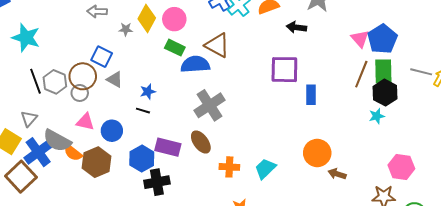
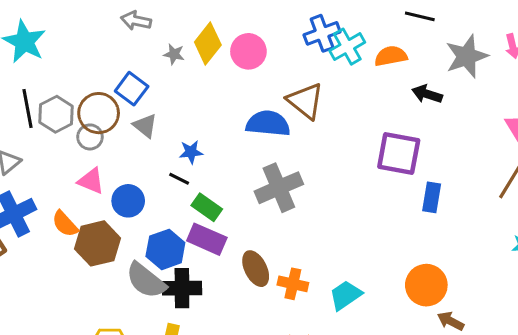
green rectangle: (175, 48) -> (207, 207), moved
gray semicircle: (57, 141) -> (146, 280), moved
brown ellipse: (201, 142) -> (256, 269), moved

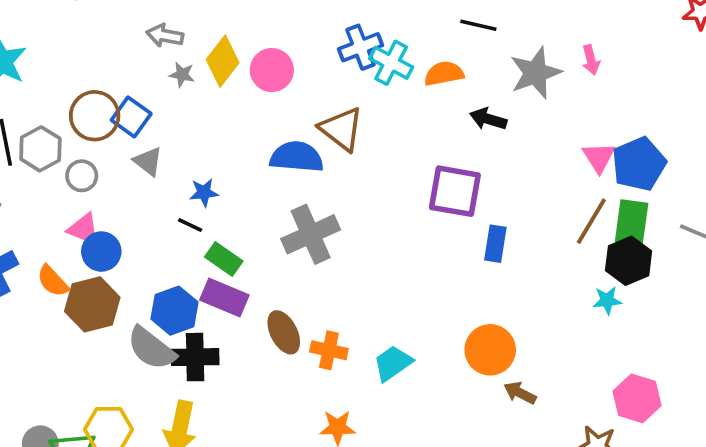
gray arrow: (136, 21) -> (165, 36), moved
cyan cross: (347, 47) -> (391, 63), turned -32
brown circle: (99, 113) -> (95, 116), moved
blue circle: (128, 201) -> (101, 252), moved

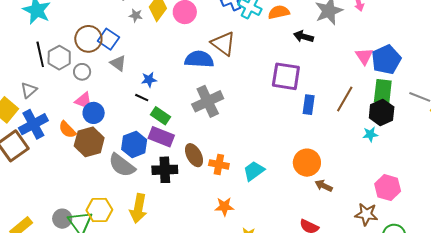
brown line: (591, 221) -> (345, 99), moved
black cross: (195, 357) -> (165, 170), moved

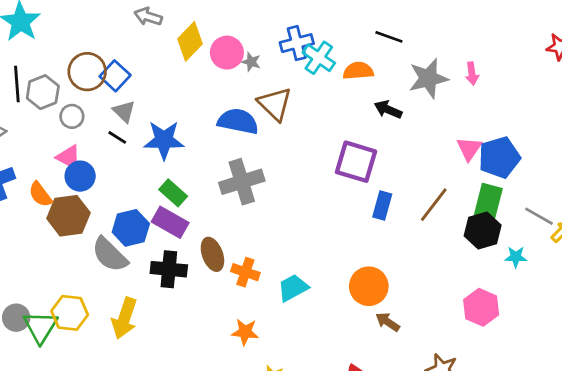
gray star: (136, 15) -> (251, 62), moved
blue star: (149, 80) -> (164, 140), size x1.8
black line: (142, 98) -> (117, 137), moved
cyan star: (370, 134) -> (516, 257), moved
pink hexagon: (388, 188) -> (481, 307), moved

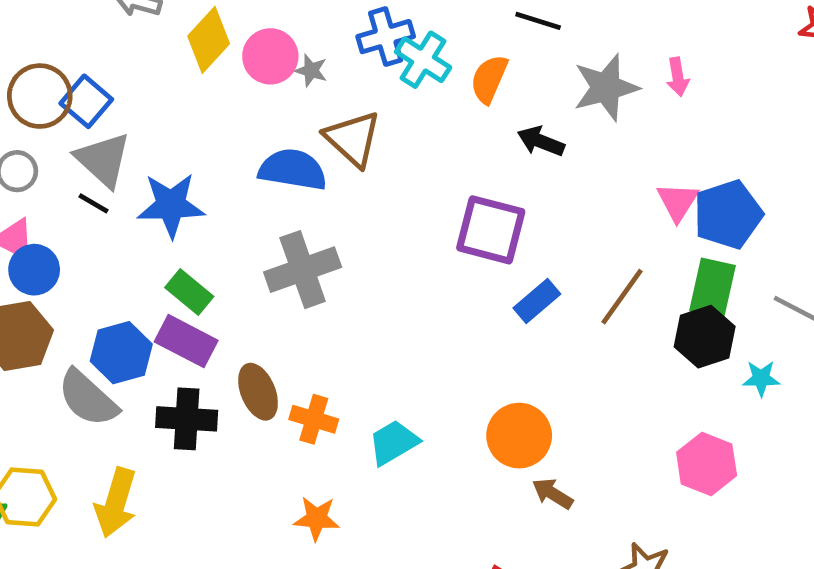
orange semicircle: (358, 71) -> (489, 79), turned -60
gray triangle: (124, 111) -> (103, 160), size x1.5
blue rectangle: (382, 206) -> (537, 301), turned 36

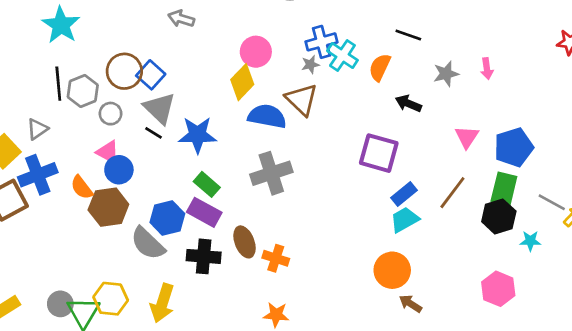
yellow diamond: (209, 40) -> (242, 82), moved
gray star: (311, 70) -> (310, 65), moved, turned -30
gray star: (606, 88) -> (446, 74), size x0.7
pink triangle: (678, 202) -> (467, 137), moved
cyan trapezoid: (394, 442) -> (404, 220), moved

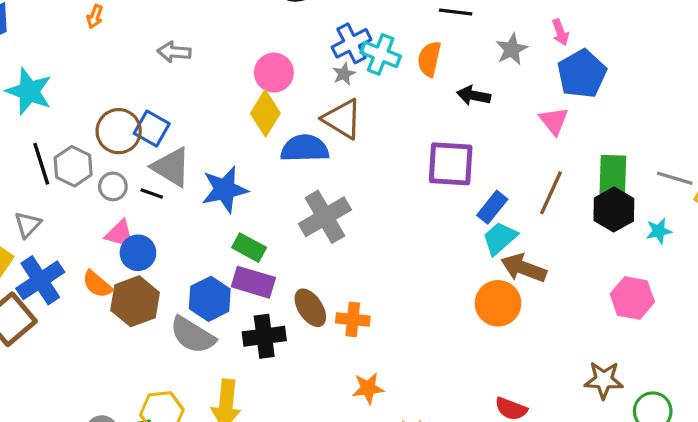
black line: (153, 133) -> (152, 193), moved
blue pentagon: (514, 147) -> (582, 74), moved
brown arrow: (410, 304) -> (524, 268), moved, size x1.5

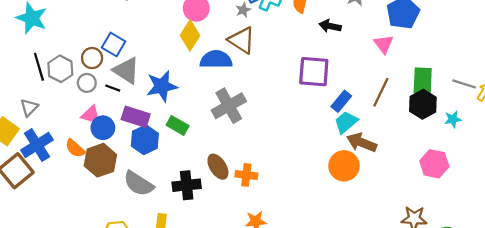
brown circle: (119, 131) -> (92, 58), moved, size x0.7
purple rectangle: (253, 282) -> (136, 117), moved
blue hexagon: (210, 299) -> (145, 140), moved

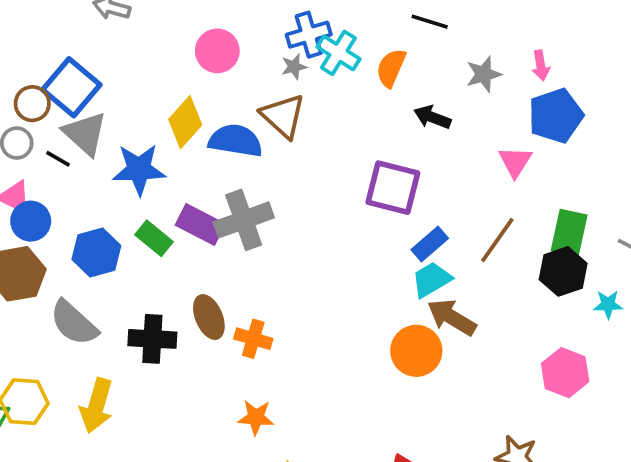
yellow diamond: (190, 35) -> (185, 122), moved
blue square: (114, 44) -> (71, 87), size x1.4
purple rectangle: (136, 117) -> (200, 225), moved

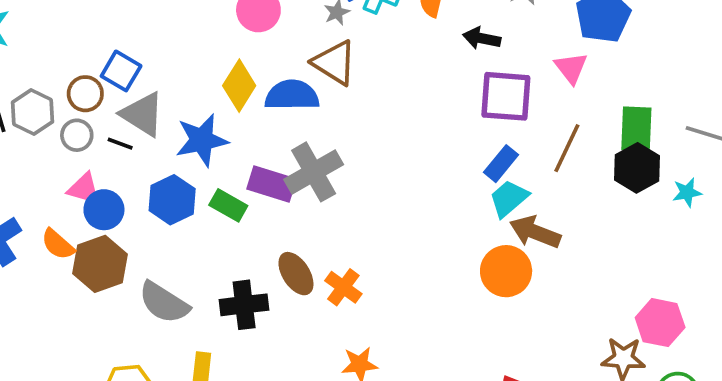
blue square: (71, 87) -> (121, 71), size x0.7
purple square: (393, 188) -> (506, 96), moved
blue hexagon: (96, 253) -> (172, 200), moved
orange cross: (253, 339) -> (343, 287), turned 30
pink hexagon: (565, 373) -> (660, 323), moved

